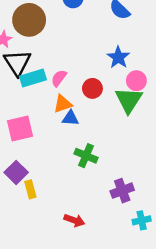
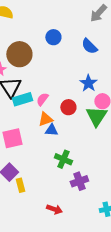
purple cross: (122, 191) -> (79, 181), moved

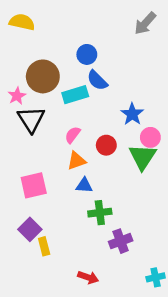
blue semicircle: (89, 46) -> (97, 80), moved
cyan rectangle: (22, 99) -> (75, 95), moved
blue triangle: (51, 130) -> (84, 185), moved
green cross: (63, 159) -> (100, 213), turned -30

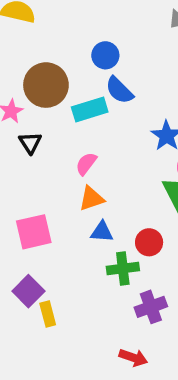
black triangle: (31, 119) -> (30, 143), size x0.6
red circle: (106, 145) -> (149, 242), moved
red arrow: (88, 277) -> (133, 358), moved

